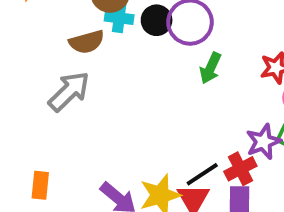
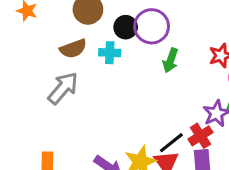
cyan cross: (119, 18) -> (110, 53), moved

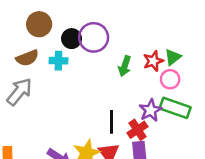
green arrow: (170, 60) -> (125, 66), moved
black line: (171, 143) -> (111, 122), moved, turned -50

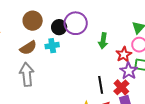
red star: (153, 61) -> (124, 54), moved
gray arrow: (19, 92) -> (27, 74), turned -35

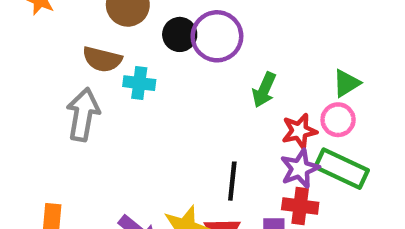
cyan cross: (52, 46) -> (139, 83), moved
brown semicircle: (28, 48) -> (102, 59), turned 30
red cross: (121, 87) -> (300, 206), moved, turned 35

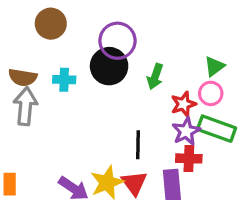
black circle: (180, 34) -> (109, 66), moved, size x1.5
brown semicircle: (102, 59) -> (23, 77), moved

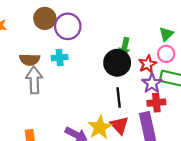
purple circle: (117, 41) -> (68, 26), moved
black circle: (109, 66) -> (117, 63), moved

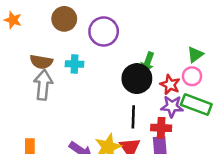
purple circle: (68, 26) -> (104, 31), moved
red star: (147, 64) -> (170, 85), turned -30
purple star: (152, 83) -> (172, 106), turned 30
red cross: (156, 103) -> (161, 128), moved

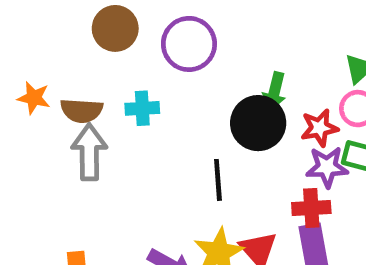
orange star: (13, 20) -> (34, 98), moved
red star: (170, 85) -> (319, 128), turned -30
black line: (133, 117) -> (218, 180), moved

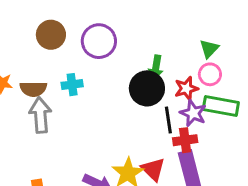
purple star: (327, 167) -> (193, 113), turned 30
black line: (218, 180) -> (168, 120), moved

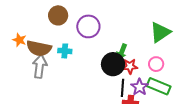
green triangle: (209, 49) -> (160, 32), moved, size x1.6
red star: (186, 88) -> (130, 66), moved
brown semicircle: (33, 89) -> (39, 48), size x1.4

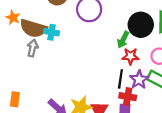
cyan cross: (65, 51) -> (51, 32), moved
black circle: (113, 64) -> (141, 25), moved
gray arrow: (40, 66) -> (33, 48), size x0.7

